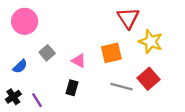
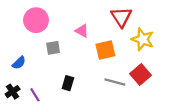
pink circle: (25, 21) -> (36, 20), moved
gray square: (47, 53) -> (53, 48), moved, turned 32
pink triangle: (79, 61) -> (82, 31), moved

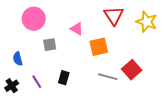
yellow star: (143, 39) -> (147, 22), moved
blue semicircle: (19, 63) -> (18, 59), turned 120
purple line: (35, 95) -> (37, 82), moved

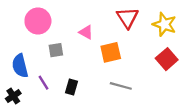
blue semicircle: (18, 59) -> (20, 66), size x1.5
red square: (132, 70) -> (167, 59), moved
purple line: (37, 82) -> (44, 83), moved

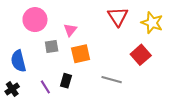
pink triangle: (86, 32) -> (70, 30), moved, turned 40
orange square: (111, 52) -> (81, 54), moved
red square: (167, 59) -> (141, 55), moved
purple line: (44, 83) -> (45, 87), moved

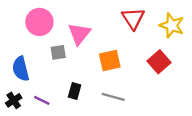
pink triangle: (70, 30) -> (79, 34), size x1.5
orange square: (81, 54) -> (110, 61), moved
gray line: (112, 80) -> (113, 97), moved
purple line: (45, 87) -> (42, 100), moved, turned -32

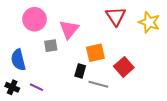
red square: (159, 62) -> (124, 67), moved
black rectangle: (75, 91) -> (80, 71), moved
black cross: (14, 100) -> (12, 87), turned -32

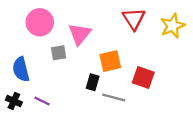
yellow star: (149, 22) -> (173, 26), turned 30
red square: (124, 67) -> (143, 78), turned -30

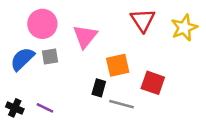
gray square: (59, 53) -> (50, 56), moved
blue semicircle: (21, 69) -> (22, 59), moved, turned 60

